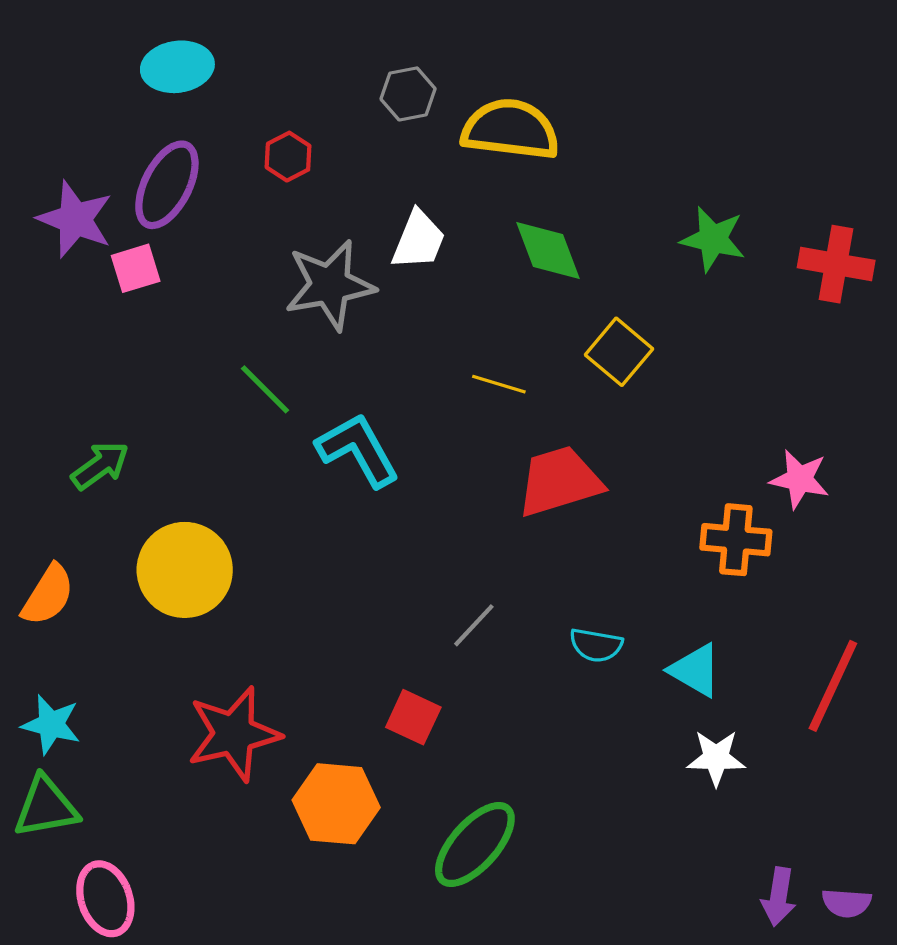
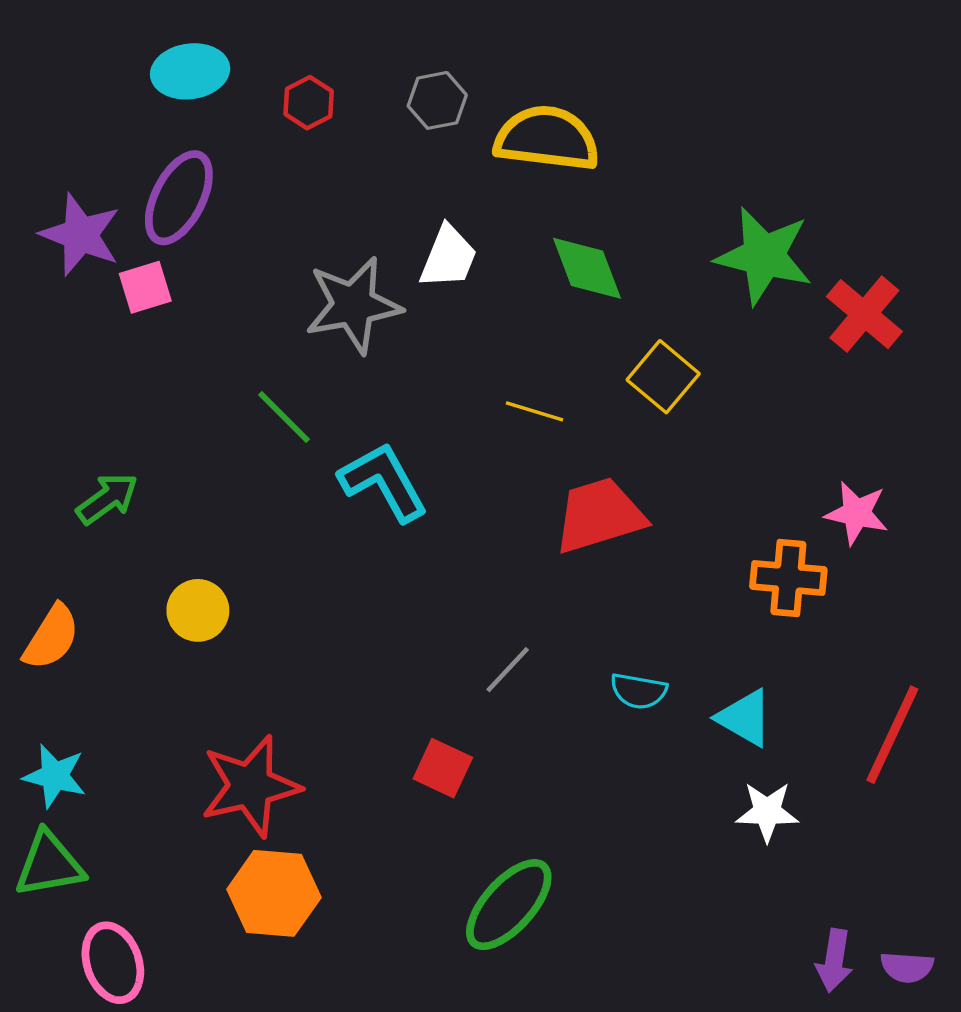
red hexagon: (288, 157) -> (309, 103), moved
green star: (713, 239) -> (764, 256), size x1.4
red cross: (836, 264) -> (864, 314), moved, turned 30
yellow circle: (185, 570) -> (198, 610), size x0.6
orange hexagon: (336, 804) -> (274, 893), moved

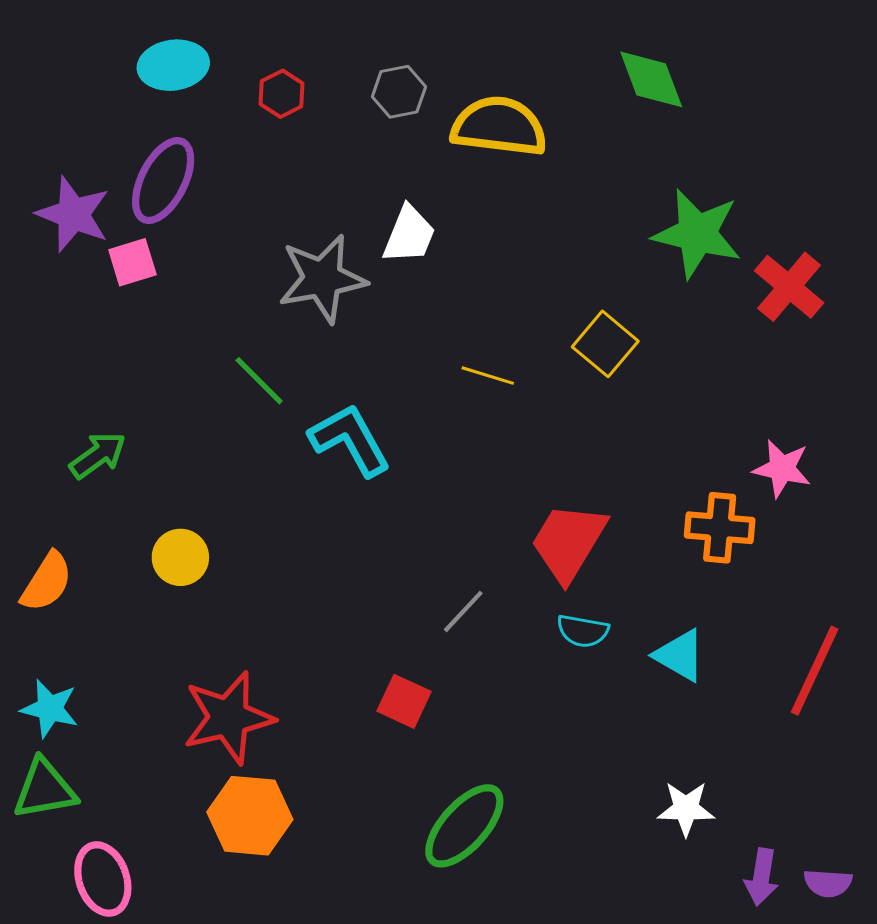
green diamond: (587, 268) -> (651, 79), moved
red trapezoid: (599, 515) -> (568, 542), moved, turned -42
white star: (767, 812) -> (686, 809), moved

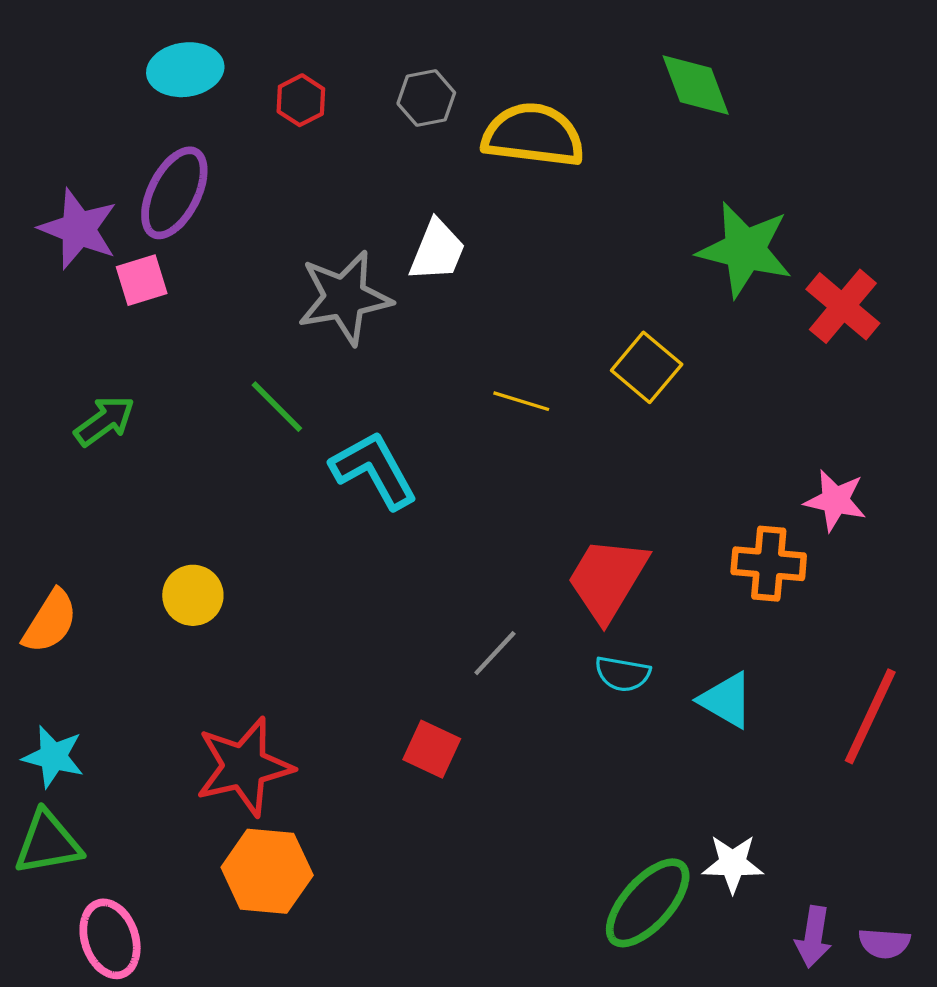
green arrow: (98, 455) -> (105, 421), moved
green ellipse: (464, 826) -> (648, 903), moved

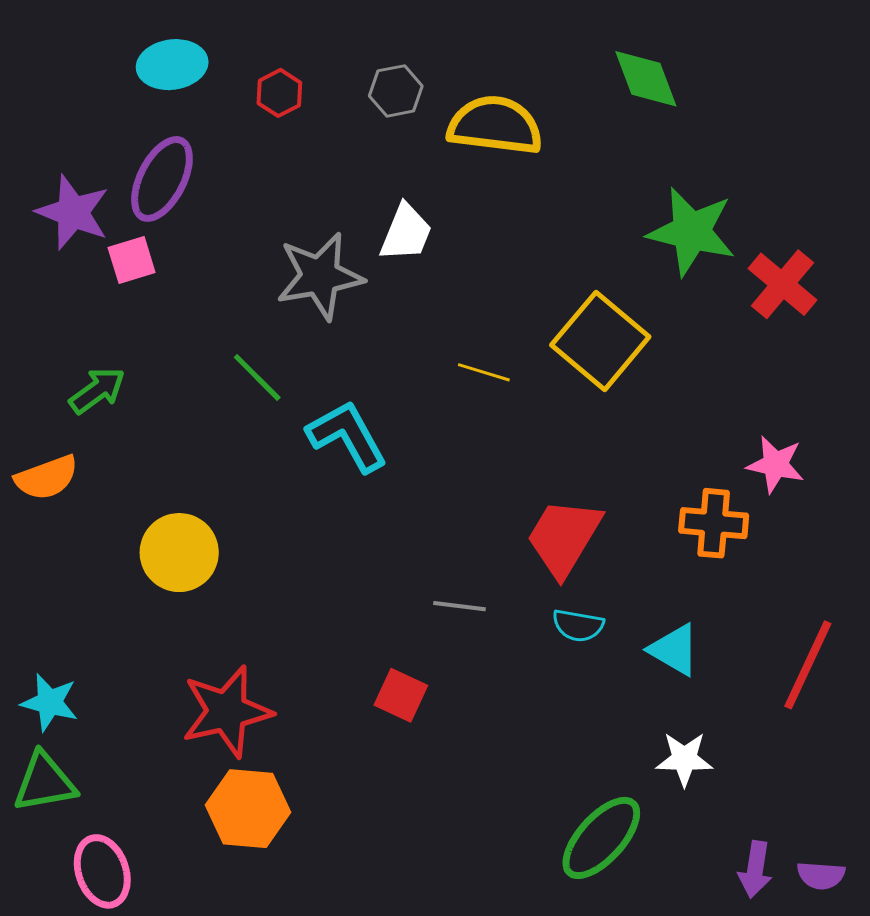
yellow square: (647, 367) -> (600, 341), size x1.5
yellow circle: (193, 595) -> (179, 553), size x1.4
orange semicircle: (50, 622) -> (47, 478), moved, turned 38
gray line: (495, 653) -> (460, 606), turned 54
white star: (733, 864) -> (684, 759), moved

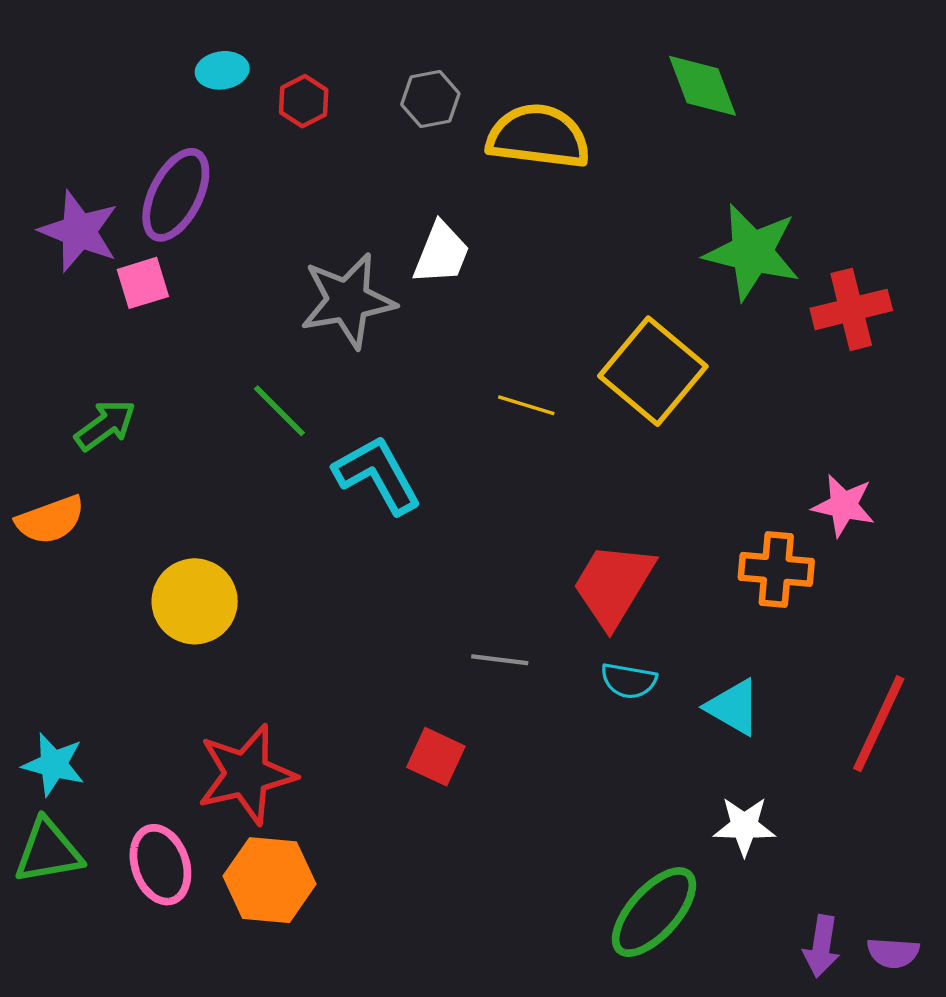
cyan ellipse: (172, 65) -> (222, 70), moved, size x0.7
red cross: (783, 284) -> (851, 309), turned 36
pink ellipse: (102, 871) -> (160, 865), moved

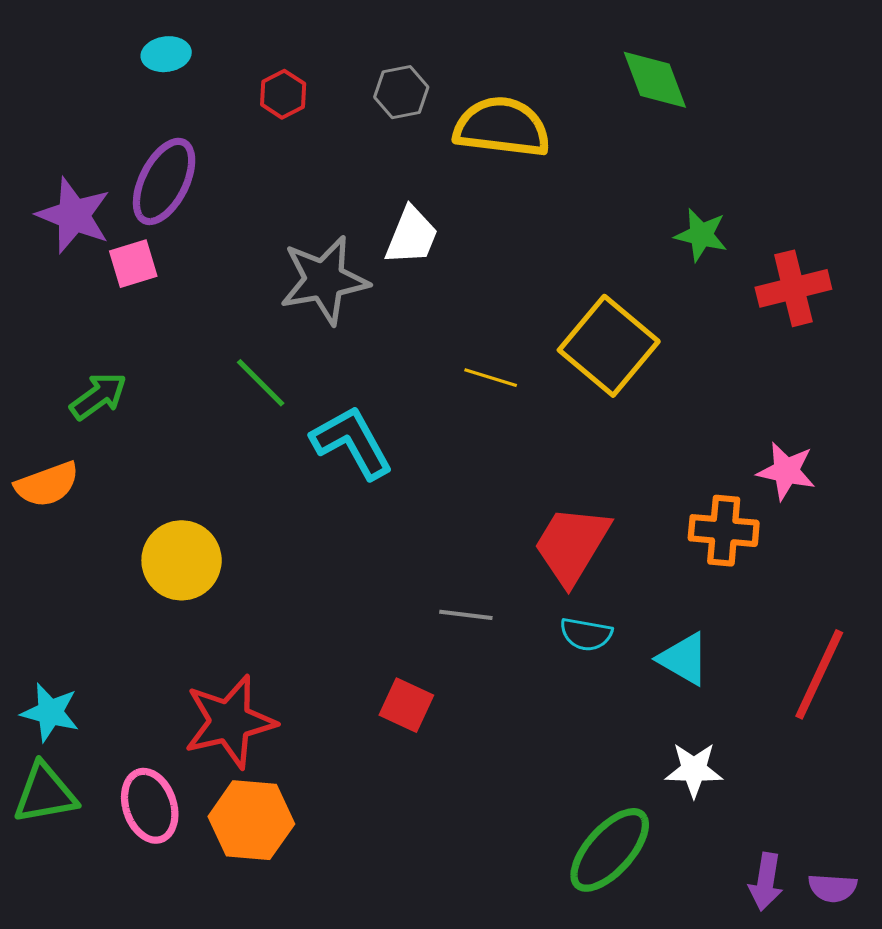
cyan ellipse: (222, 70) -> (166, 54), moved
green star: (752, 252) -> (701, 235), size x0.6

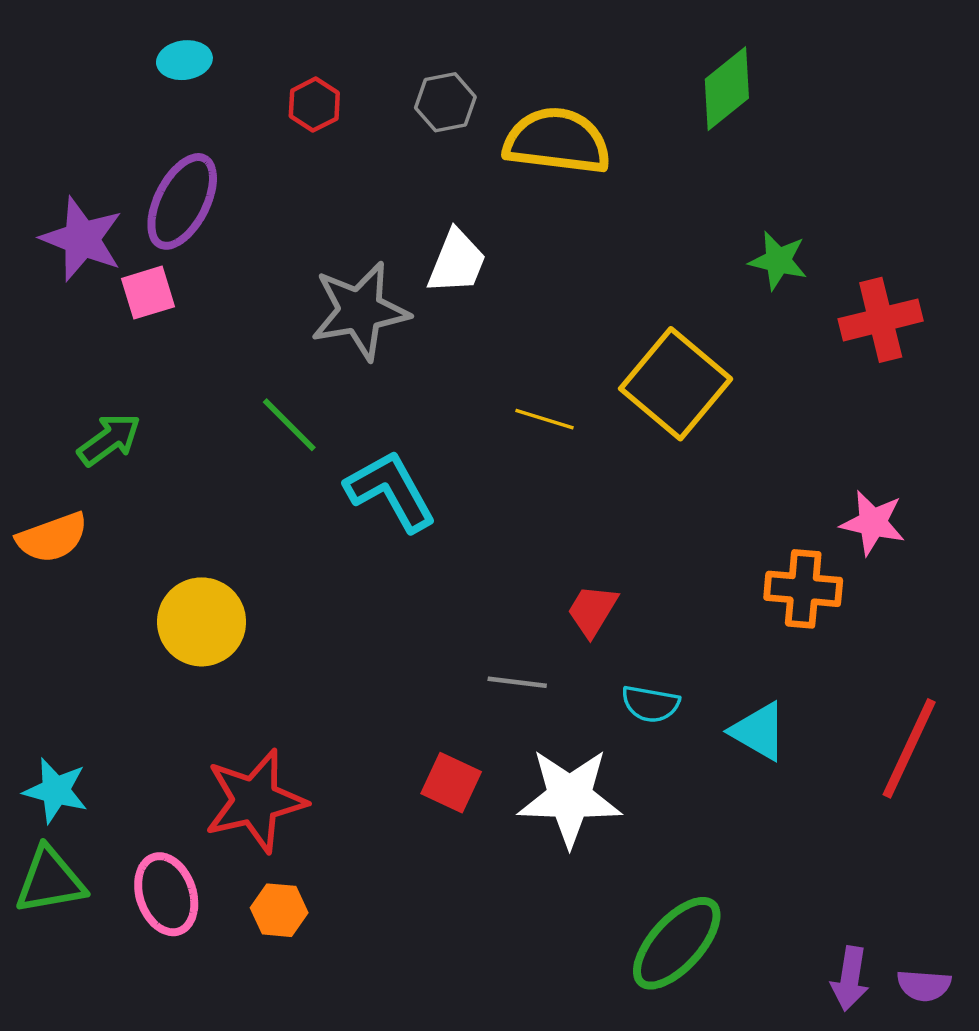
green diamond: (655, 80) -> (727, 89), turned 72
red trapezoid: (572, 545) -> (592, 611), moved, size x0.6
white star: (694, 770) -> (570, 797), moved, size x1.6
orange hexagon: (251, 820) -> (279, 910), size x0.6

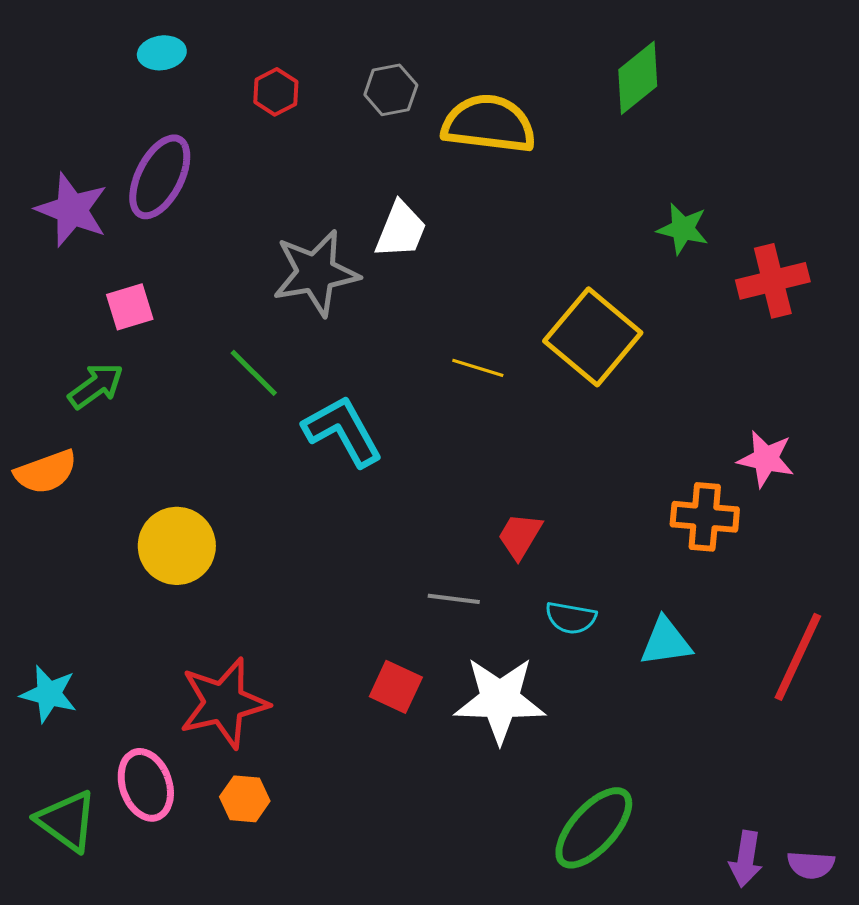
pink square: (148, 293) -> (130, 307), moved
cyan triangle: (759, 731) -> (666, 642), turned -38
green triangle: (50, 881) -> (67, 821), moved, turned 46

